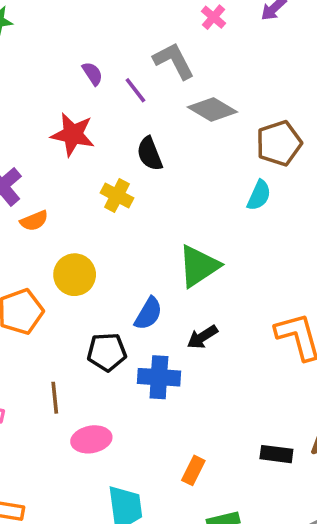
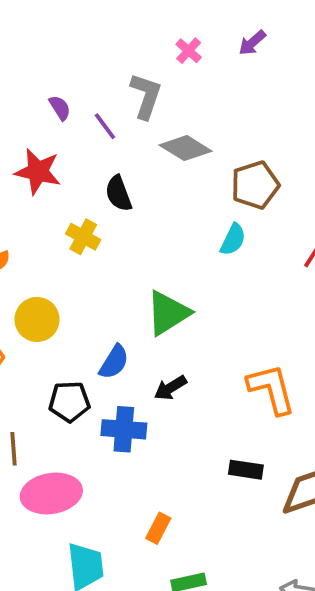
gray L-shape: (174, 61) -> (146, 96), turned 45
pink ellipse: (91, 439) -> (51, 493), size x1.4
black rectangle: (276, 454) -> (246, 470), moved

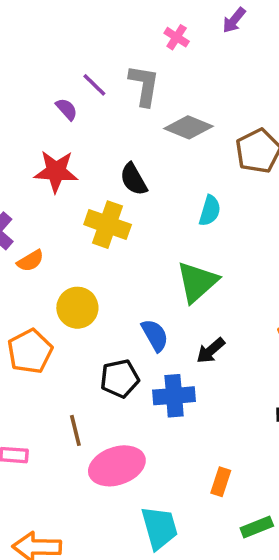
purple line: (105, 126) -> (94, 85), moved
yellow cross: (83, 237) -> (108, 225), size x1.4
cyan semicircle: (233, 239) -> (210, 211), moved
blue semicircle: (114, 362) -> (155, 335), turned -52

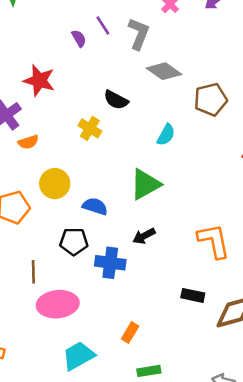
red star: (56, 171) -> (39, 80), moved
black semicircle: (134, 179) -> (116, 100), turned -45
yellow cross: (108, 225) -> (90, 128), size x0.7
blue semicircle: (155, 335) -> (95, 206), moved, turned -55
cyan trapezoid: (159, 528) -> (78, 356), turned -116

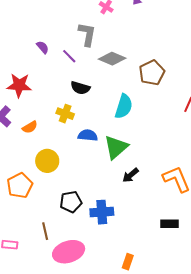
purple line: (103, 25) -> (69, 56), moved
cyan semicircle: (166, 135) -> (124, 106), size x1.4
orange semicircle: (28, 142) -> (30, 127), moved
blue semicircle: (95, 206) -> (88, 135), moved
black arrow: (144, 236) -> (130, 175), moved

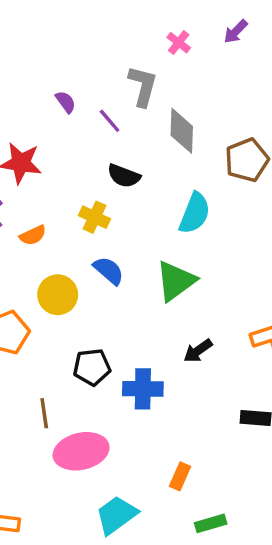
gray diamond: (112, 59) -> (182, 131), turned 64
blue semicircle: (88, 135) -> (109, 271), moved, turned 30
black arrow: (130, 175) -> (198, 351), moved

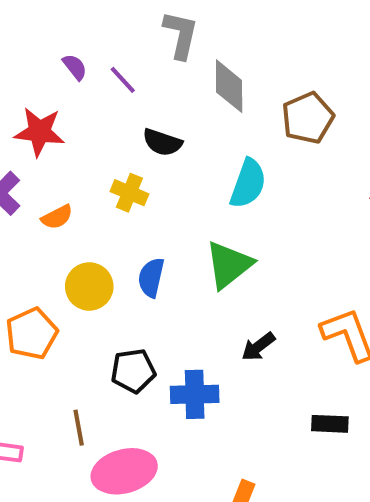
purple semicircle: (66, 102) -> (75, 67), moved
purple line: (110, 121) -> (123, 80), moved
blue semicircle: (109, 271) -> (151, 278), moved, turned -116

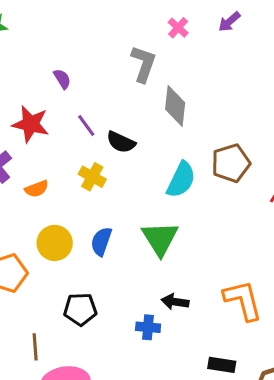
purple line: (123, 80) -> (86, 126), moved
brown pentagon: (308, 118) -> (231, 163), moved
green triangle: (229, 265) -> (160, 238), turned -30
black arrow: (258, 347) -> (175, 302), turned 40
blue cross: (195, 394) -> (148, 327), moved, size x0.7

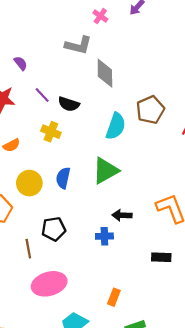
gray L-shape: (143, 64) -> (78, 45), turned 92
green triangle: (160, 238) -> (105, 171), turned 40
brown line: (35, 347) -> (28, 249), moved

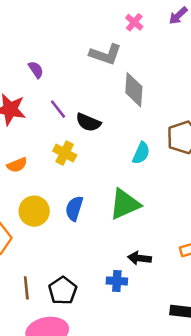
cyan semicircle: (116, 126) -> (141, 153), size x0.7
black pentagon: (54, 229) -> (63, 291), moved, turned -30

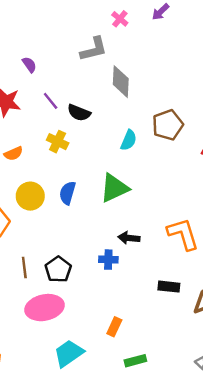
gray L-shape: (105, 54) -> (94, 49), turned -32

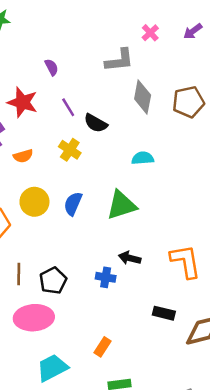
brown pentagon: (168, 125) -> (188, 102), moved
cyan semicircle: (129, 140) -> (143, 158), turned -125

